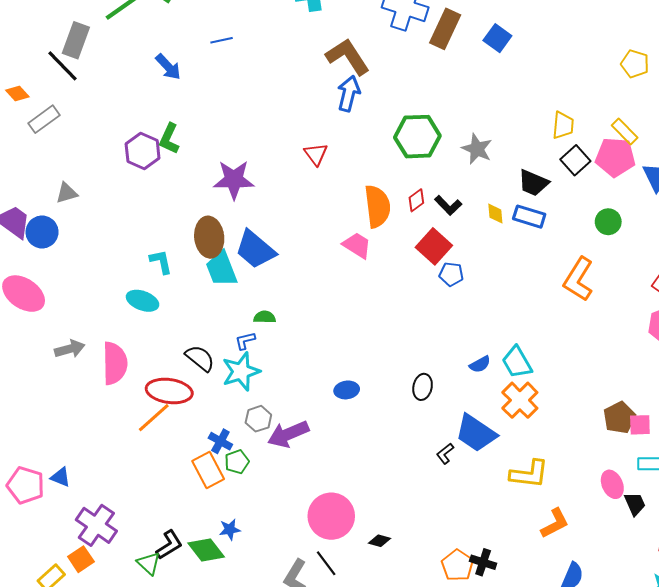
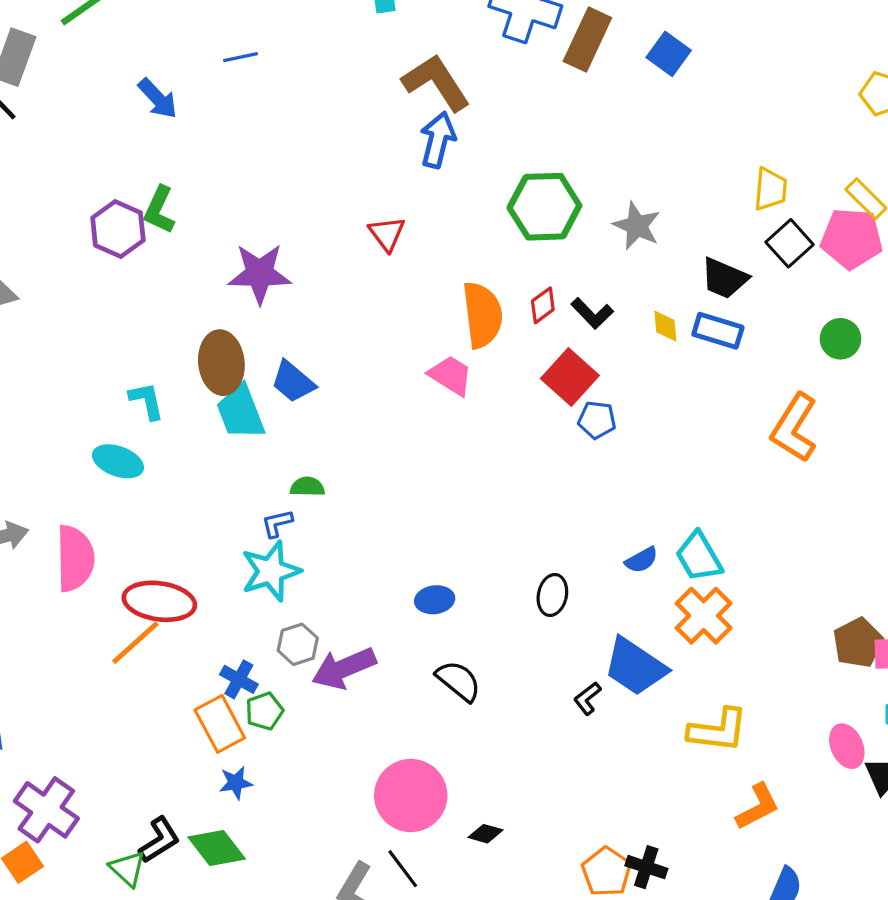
blue trapezoid: (255, 249) -> (293, 382), size x0.7
black semicircle: (200, 358) -> (459, 681), moved
blue star: (230, 529) -> (236, 783), moved

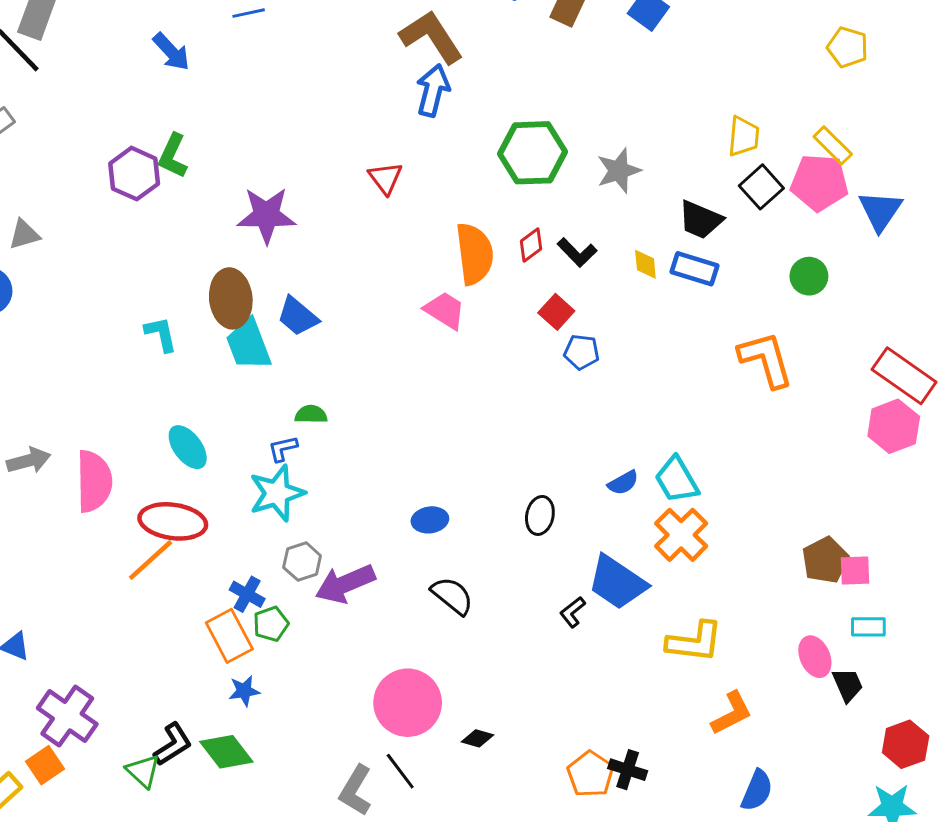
gray star: (637, 226) -> (619, 171), turned 30
red square: (570, 377) -> (556, 312), size x0.7
orange L-shape: (794, 428) -> (766, 359), turned 132
cyan ellipse: (118, 461) -> (188, 447), moved, turned 33

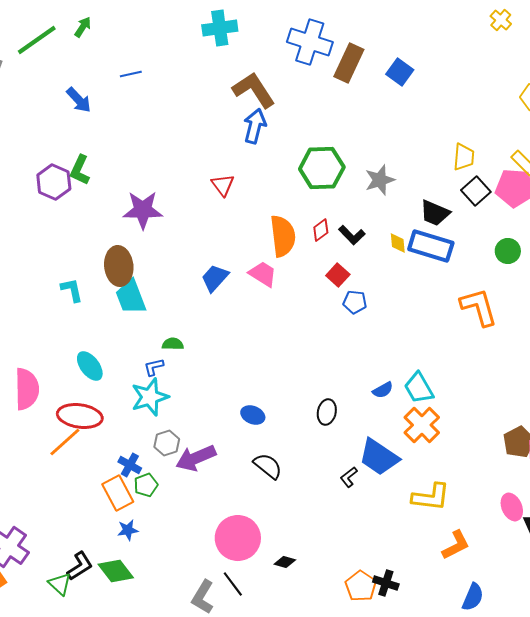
blue rectangle: (694, 269) -> (431, 246), size x1.4
blue trapezoid: (298, 316) -> (215, 278), moved, turned 92
blue ellipse: (430, 520) -> (253, 415), turned 30

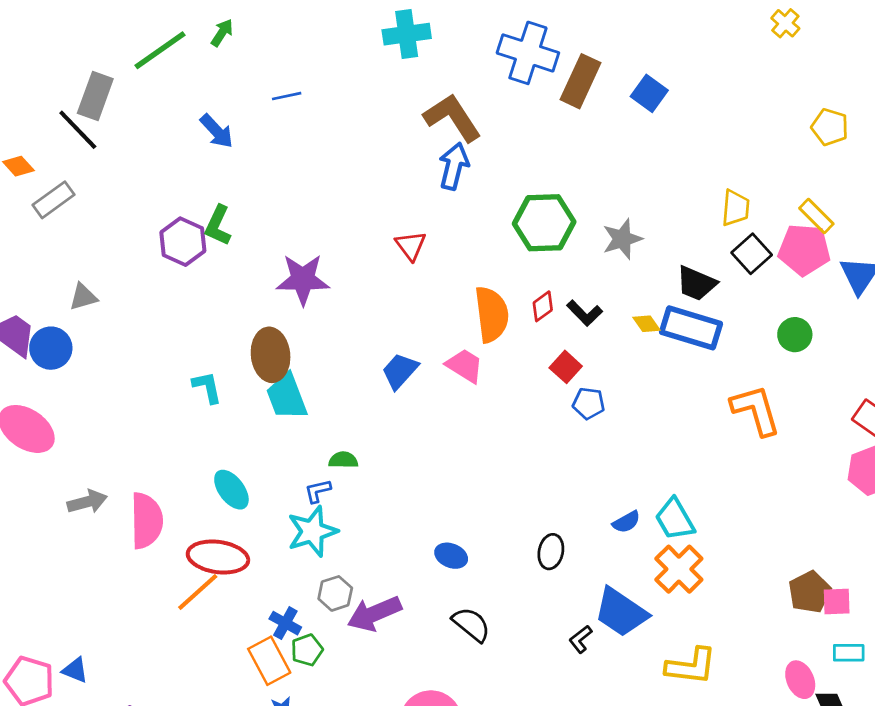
yellow diamond: (398, 243) -> (647, 324), turned -30

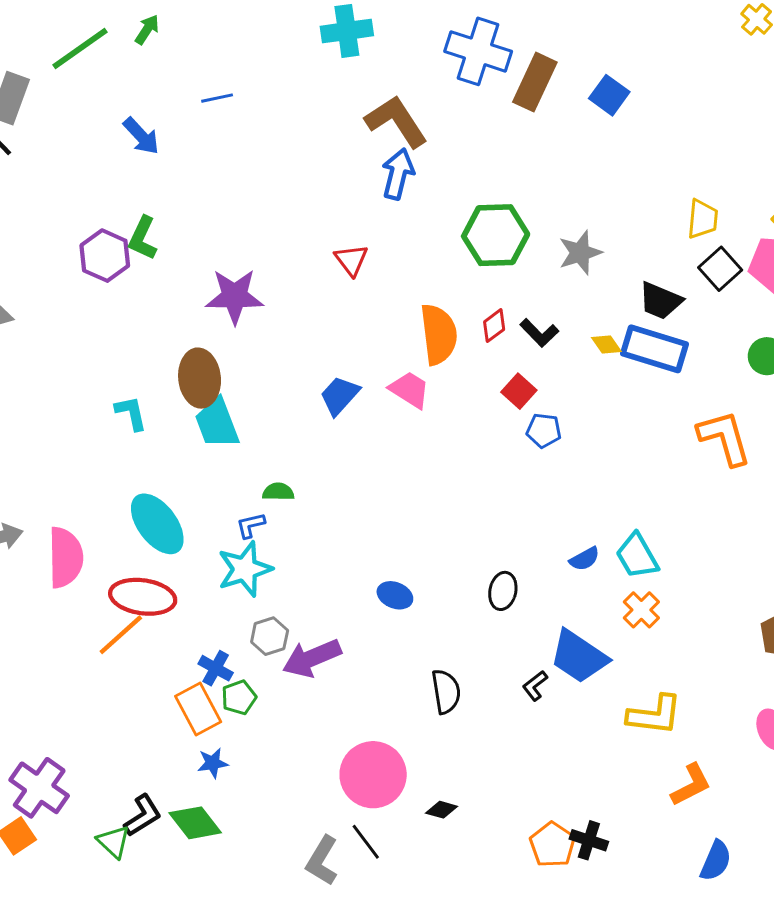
cyan ellipse: (231, 490) -> (157, 524), size x1.4
orange cross: (679, 569) -> (641, 610), size x0.7
black semicircle: (471, 624) -> (446, 692), moved, turned 42

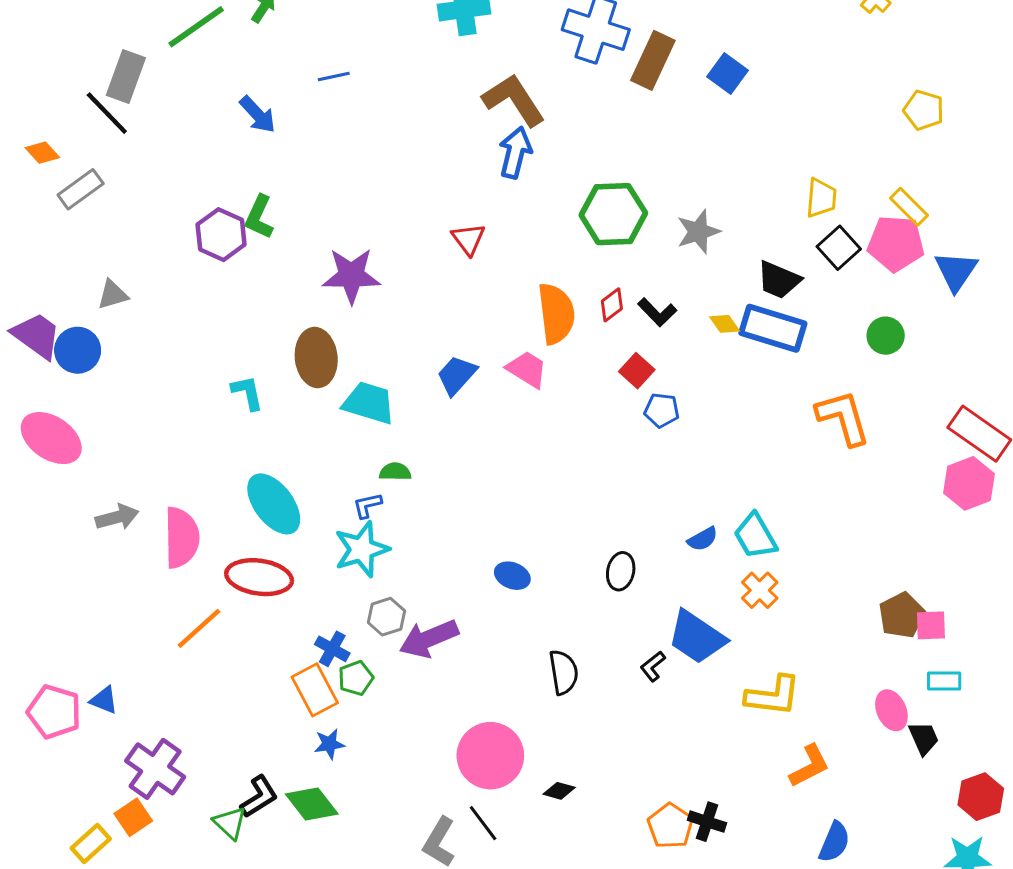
cyan trapezoid: (217, 423) -> (369, 403), moved, turned 128
orange line: (121, 635) -> (199, 628), moved

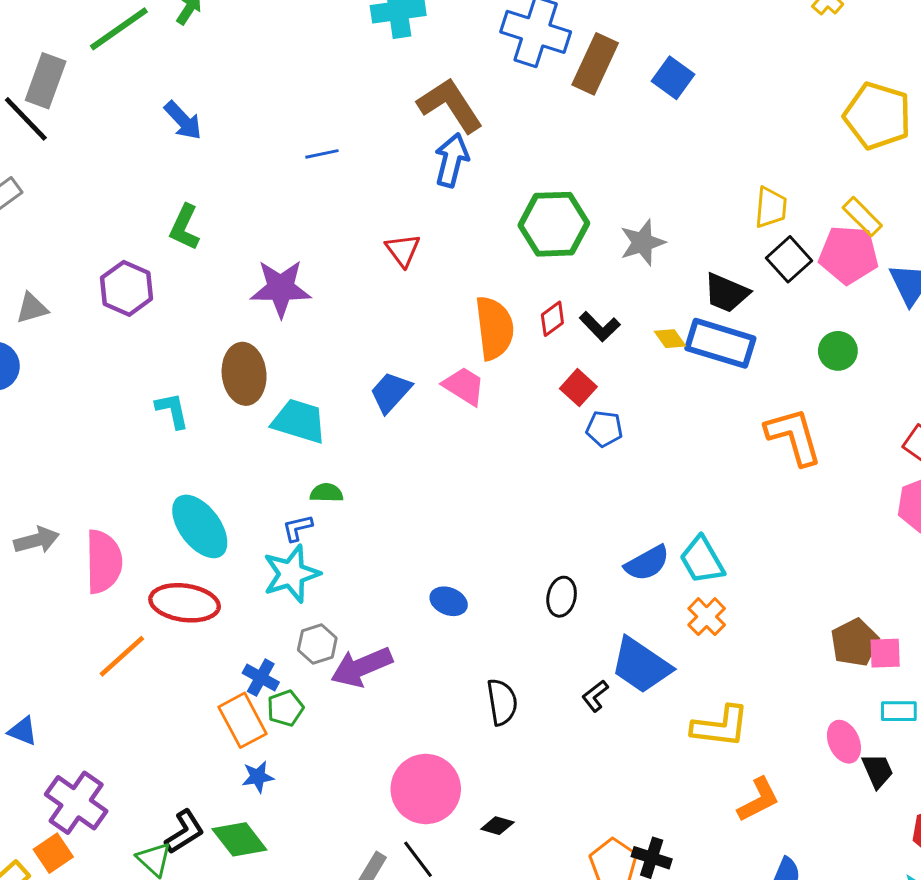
blue line: (334, 76) -> (322, 154), moved
yellow pentagon: (924, 110) -> (878, 116), size x1.6
purple hexagon: (221, 235) -> (127, 288), moved
blue semicircle: (703, 539) -> (647, 563), size x1.4

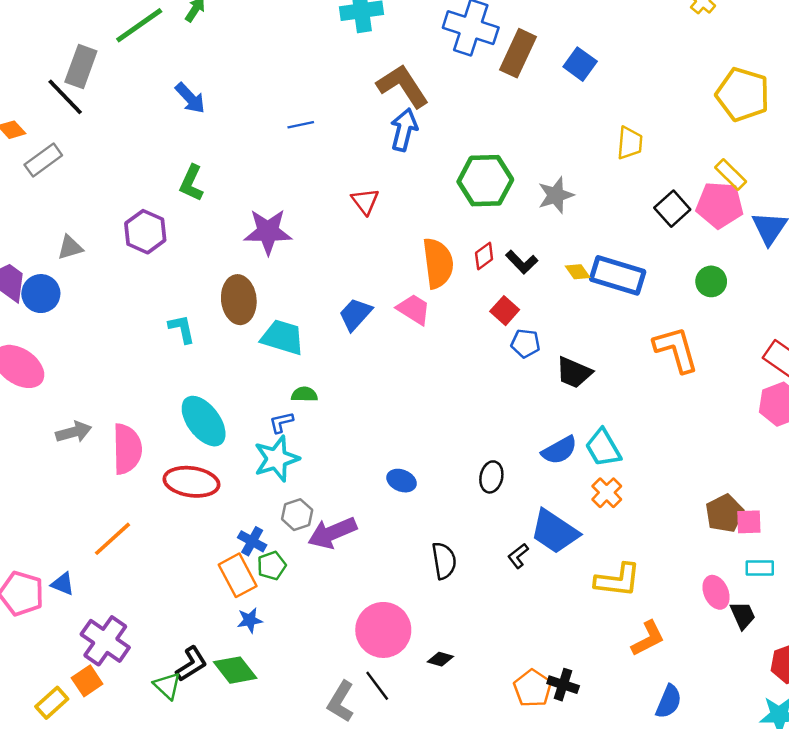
yellow trapezoid: (771, 207) -> (630, 143), moved
black trapezoid: (726, 293) -> (574, 373), moved
orange line: (122, 656) -> (113, 539), moved

